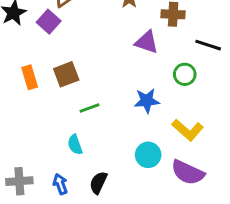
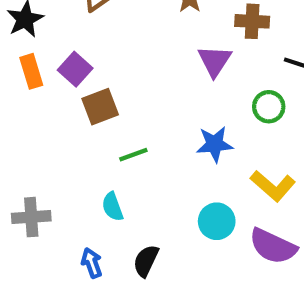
purple square: (49, 22) -> (75, 69), moved
purple triangle: (147, 42) -> (215, 61), turned 45
orange rectangle: (30, 77) -> (31, 71), moved
gray cross: (19, 181) -> (31, 217), moved

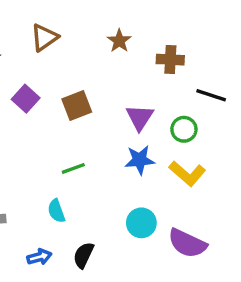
purple triangle: (215, 61) -> (140, 117), moved
brown square: (100, 107) -> (77, 105), moved
yellow L-shape: (273, 186) -> (187, 174), moved
blue arrow: (92, 263) -> (39, 257), turned 95

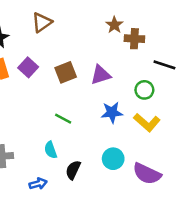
brown star: (119, 41) -> (114, 25), moved
purple triangle: (140, 117) -> (101, 75), moved, turned 40
green line: (73, 168) -> (63, 119), turned 48
black semicircle: (84, 255) -> (73, 170), moved

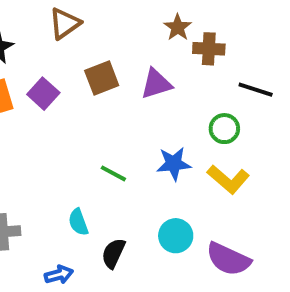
brown square: (66, 72) -> (102, 78), moved
purple triangle: (101, 75) -> (156, 84), moved
green line: (63, 119) -> (113, 173), moved

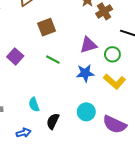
brown cross: (209, 49) -> (104, 11), turned -35
purple triangle: (156, 84) -> (88, 45), moved
purple square: (43, 94) -> (15, 56), moved
green line: (113, 173) -> (53, 60), moved

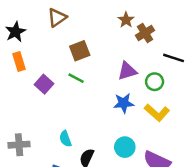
green line: (53, 60) -> (76, 78), moved

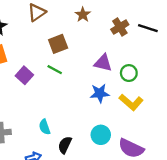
brown star: (126, 20) -> (83, 15), moved
black line: (174, 58) -> (148, 28), moved
purple triangle: (127, 71) -> (103, 63), turned 30

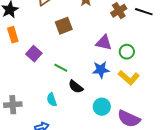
green line: (55, 70) -> (61, 68), moved
black semicircle: (65, 145) -> (76, 87), moved, turned -77

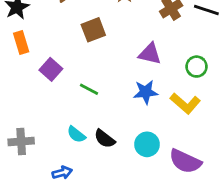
green circle: (127, 52) -> (197, 67), moved
black semicircle: (76, 87) -> (105, 139), moved
cyan semicircle: (52, 100) -> (76, 134), turned -32

